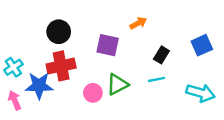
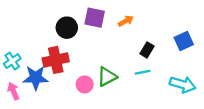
black circle: (59, 32) -> (67, 28), moved
purple square: (108, 45) -> (95, 18), moved

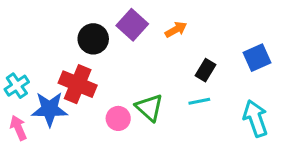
purple square: (95, 18) -> (132, 25), turned 30
red cross: (56, 60) -> (78, 84), turned 35
green triangle: (107, 77) -> (149, 108), turned -50
cyan arrow: (183, 84) -> (255, 118), turned -125

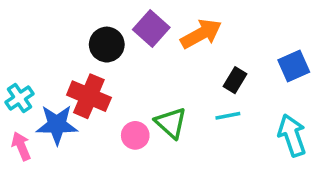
orange arrow: (176, 30) -> (201, 34), size x1.6

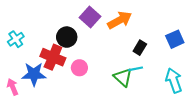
black circle: (107, 45) -> (67, 37), moved
cyan cross: (19, 98) -> (16, 39), moved
green triangle: (171, 123) -> (123, 77), moved
pink circle: (135, 135) -> (79, 68), moved

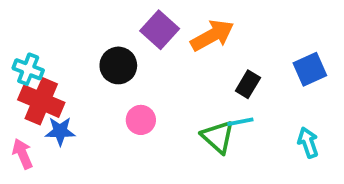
cyan cross: (16, 39) -> (28, 69), turned -35
red cross: (53, 57) -> (41, 101), moved
blue star: (34, 74) -> (60, 131), size x0.7
cyan arrow: (174, 80) -> (308, 142), size x0.7

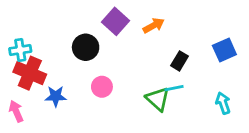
orange arrow: (212, 35) -> (154, 26), size x0.7
cyan cross: (28, 69) -> (20, 50), turned -30
blue star: (60, 131) -> (56, 96), moved

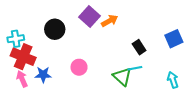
orange arrow: (154, 26) -> (110, 21), moved
black circle: (86, 47) -> (55, 29), moved
black rectangle: (180, 61) -> (139, 47), turned -64
pink arrow: (16, 111) -> (22, 79), moved

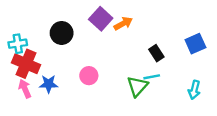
green triangle: (122, 77) -> (137, 86), turned 30
cyan arrow: (173, 80) -> (194, 90), turned -147

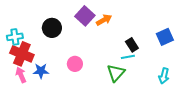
cyan line: (152, 77) -> (128, 57), moved

